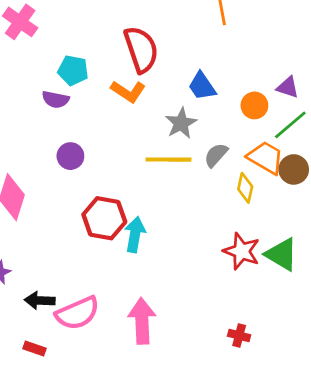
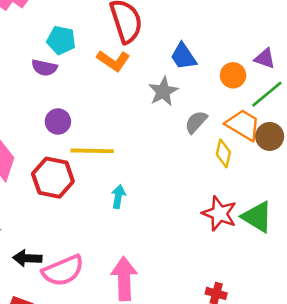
yellow line: (168, 160) -> (92, 151), moved
red hexagon: (104, 218) -> (53, 178), moved
cyan arrow: (135, 235) -> (118, 197), size x0.7

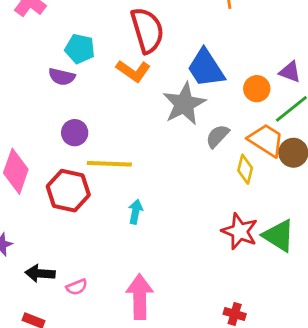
blue trapezoid: (183, 56) -> (206, 68), size x1.4
gray star: (163, 91) -> (184, 104), size x1.4
pink semicircle: (63, 271) -> (77, 287), size x0.5

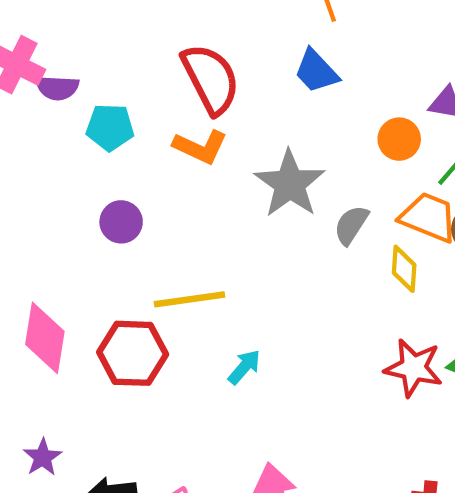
blue trapezoid: (206, 68) -> (316, 71), moved, size x0.7
purple semicircle: (62, 77) -> (57, 88), moved
purple circle: (75, 133) -> (121, 222), moved
cyan arrow: (135, 212) -> (244, 367), turned 40

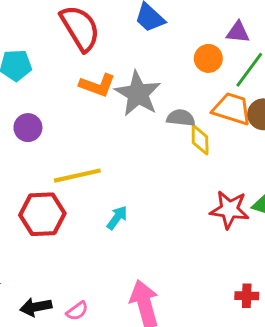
orange L-shape: (200, 147) -> (97, 85), moved
gray semicircle: (351, 225) -> (181, 118), turned 68
yellow diamond: (404, 269) -> (200, 140), moved

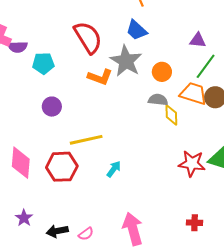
orange circle: (208, 58) -> (162, 72), moved
gray star: (138, 94) -> (126, 61), moved
red cross: (247, 296) -> (195, 223), moved

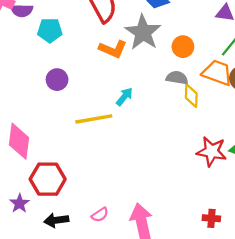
red hexagon: (62, 167) -> (48, 179), moved
cyan arrow: (114, 169) -> (124, 97), moved
pink semicircle: (86, 234) -> (100, 215), moved

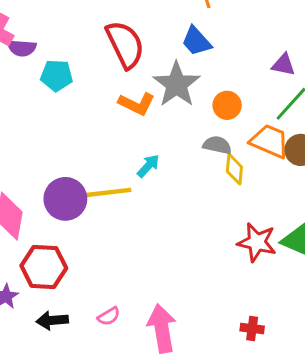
purple circle: (57, 80) -> (65, 199), moved, size x1.5

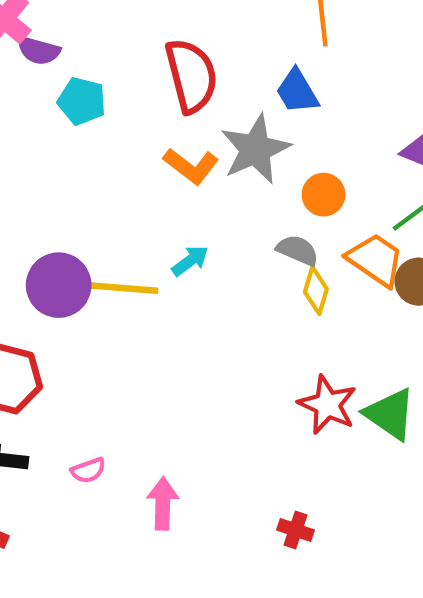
pink arrow: (162, 328) -> (163, 504), size x0.7

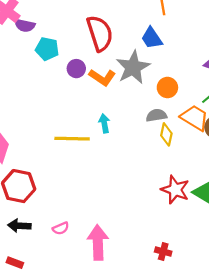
gray semicircle: (298, 250) -> (156, 115), turned -30
cyan arrow: (190, 261) -> (104, 123), turned -60
purple circle: (59, 285) -> (76, 69), moved, size x0.6
pink arrow: (163, 504) -> (98, 242), size x1.4

